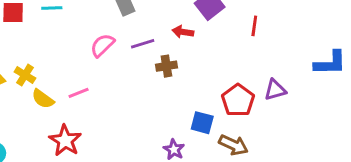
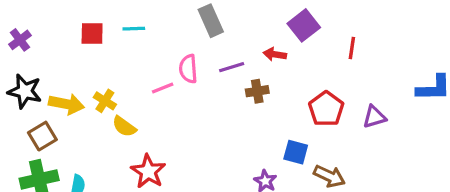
pink semicircle: (102, 45) -> (188, 69), turned -50
pink line: (79, 93) -> (163, 88), moved
red pentagon: (238, 100) -> (326, 109), moved

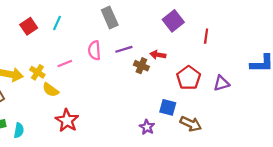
cyan line: (134, 29) -> (57, 23), turned -64
red square: (92, 33) -> (29, 26), turned -35
red arrow: (275, 54) -> (158, 55), moved
pink line: (163, 88) -> (65, 64), moved
brown cross: (257, 91) -> (141, 66), turned 32

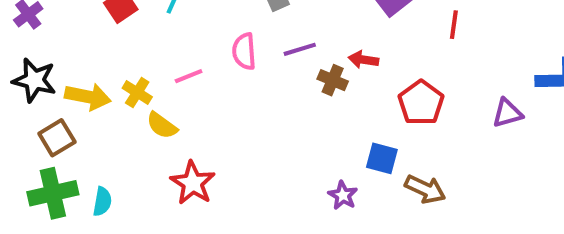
purple triangle: (221, 83) -> (507, 113), moved

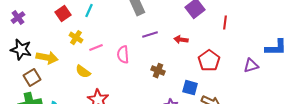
pink semicircle: (244, 51) -> (123, 55), moved
brown cross: (333, 80) -> (158, 71), moved
yellow cross: (137, 93) -> (76, 38), moved

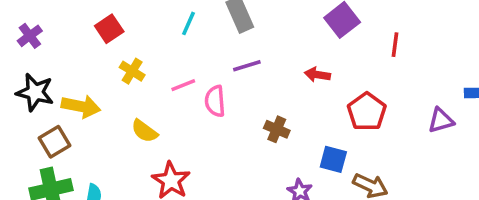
cyan line: (89, 11) -> (189, 23), moved
purple line: (150, 35) -> (247, 66), moved
pink line: (96, 48) -> (183, 85), moved

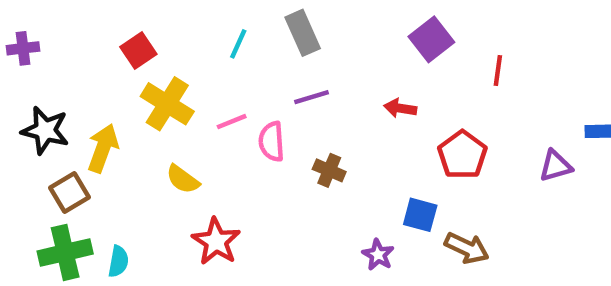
purple cross: (30, 36) -> (23, 48), moved, turned 30
yellow cross: (132, 71) -> (167, 104), size x1.6
yellow arrow: (81, 106) -> (103, 148), turned -81
brown cross: (277, 129) -> (329, 170), moved

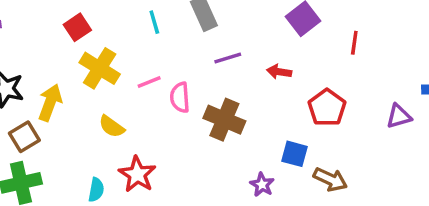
cyan line: (238, 44) -> (154, 22), turned -40
purple line: (311, 97) -> (228, 58), moved
brown cross: (329, 170) -> (224, 120), size x1.6
cyan semicircle: (118, 261) -> (96, 190), moved

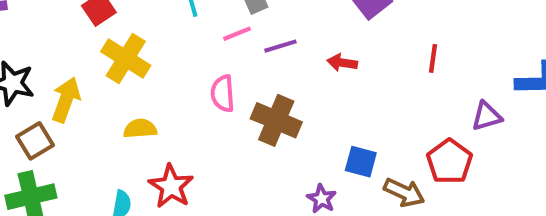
red line: (354, 43) -> (433, 58), moved
pink line: (149, 82) -> (237, 34), moved
red pentagon: (327, 108) -> (449, 162), moved
yellow semicircle: (112, 126) -> (140, 129), turned 140

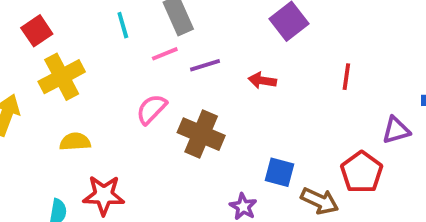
yellow cross: (126, 58) -> (62, 77), turned 30
pink semicircle: (223, 94) -> (151, 109), turned 48
red star: (171, 186) -> (104, 195), turned -30

